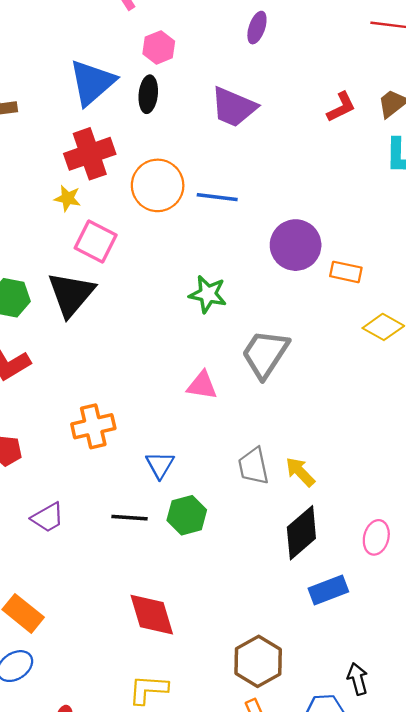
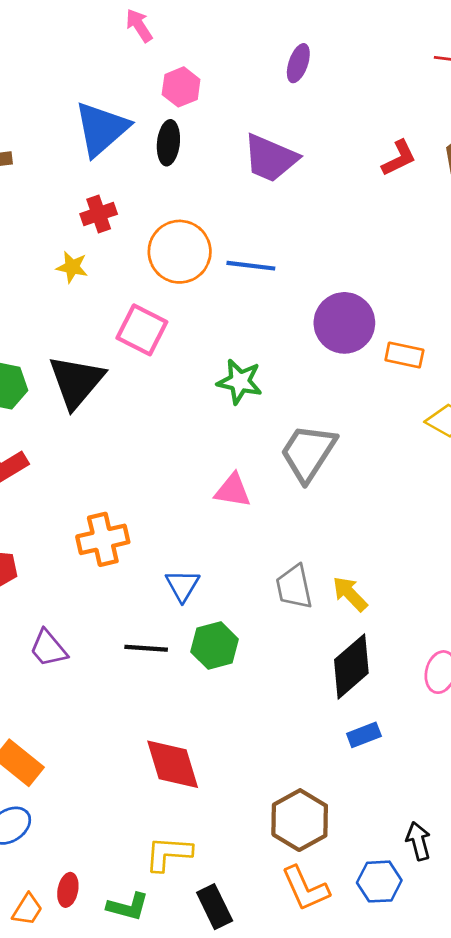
red cross: (90, 154) -> (99, 214), size x0.6
pink square: (96, 242) -> (142, 330), moved
purple trapezoid: (48, 518) -> (48, 648), turned 80
blue rectangle: (328, 590) -> (364, 735), moved, size x0.7

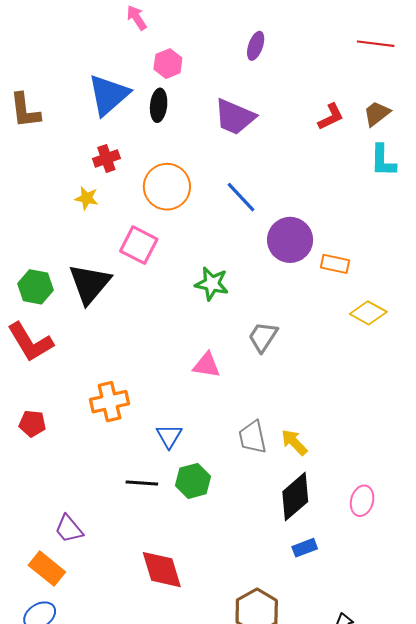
blue line: (251, 266) -> (241, 197), moved, turned 40
gray trapezoid: (308, 453) -> (263, 337), size x0.7
purple trapezoid: (48, 648) -> (69, 529), moved

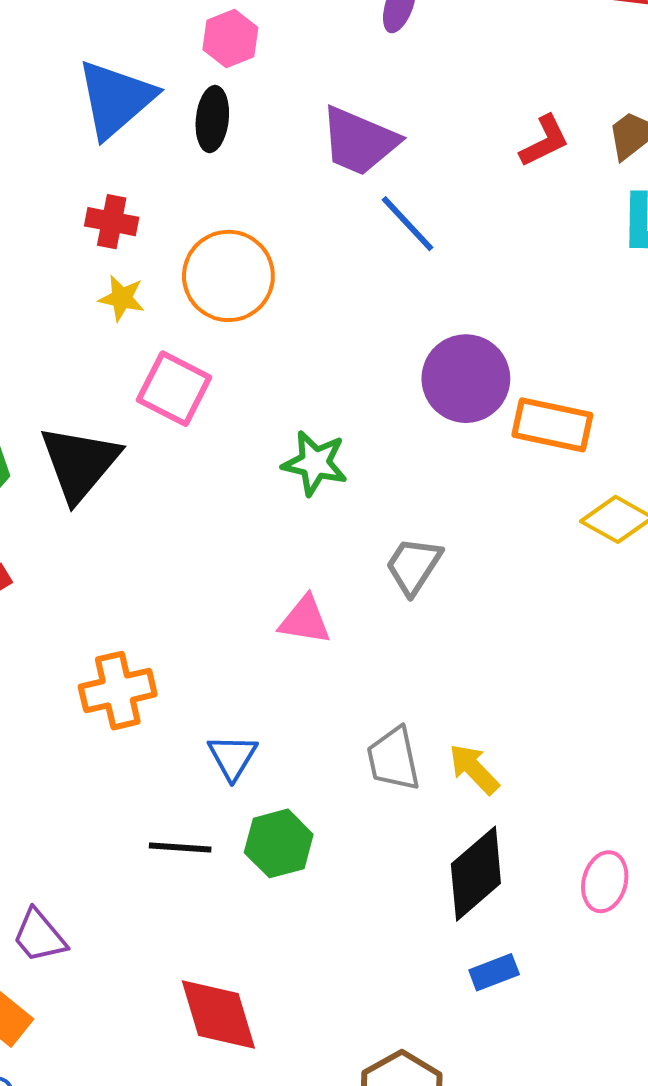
red cross: (106, 159) -> (112, 222), turned 30
blue line: (241, 197) -> (408, 224), moved
yellow star: (87, 198) -> (122, 298), moved
orange rectangle: (335, 264) -> (552, 425), size x1.4

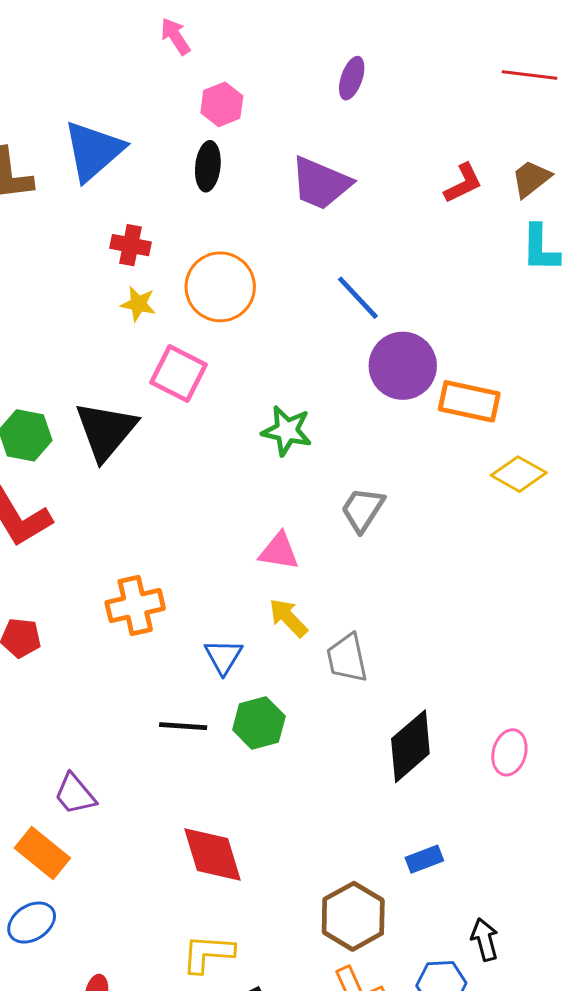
blue triangle: (116, 99) -> (93, 151), moved
blue line: (408, 224) -> (358, 298), moved
yellow arrow: (474, 769) -> (288, 618), moved
blue rectangle: (494, 972) -> (424, 859), moved

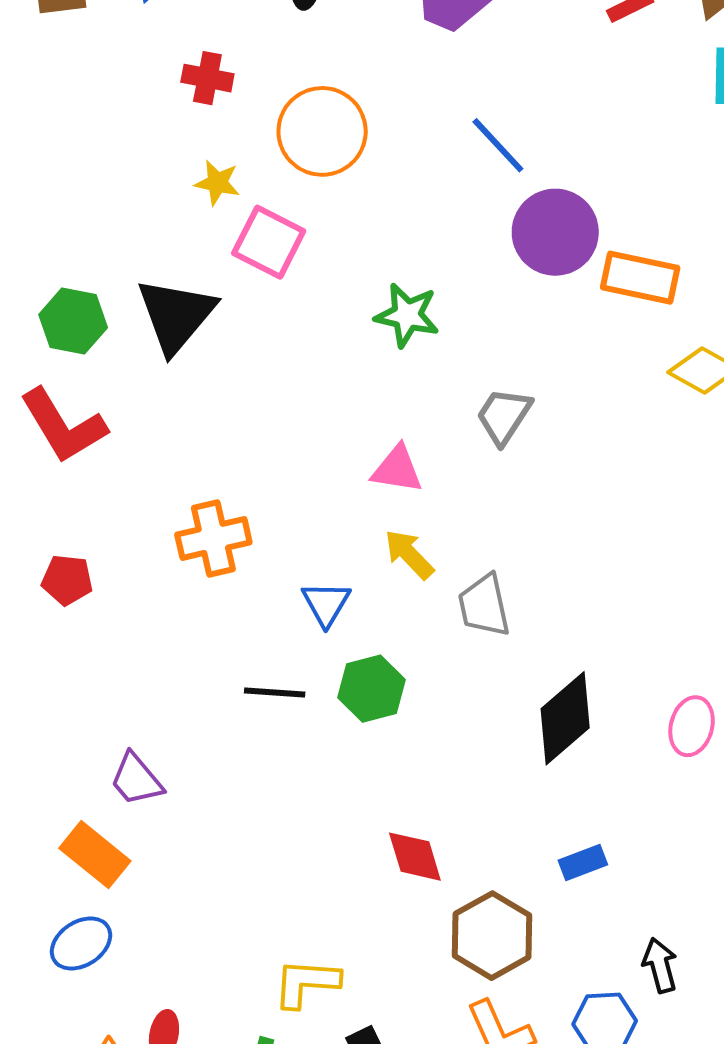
yellow star: (138, 304) -> (217, 183), moved
red diamond: (213, 854) -> (415, 857), moved, size x0.7

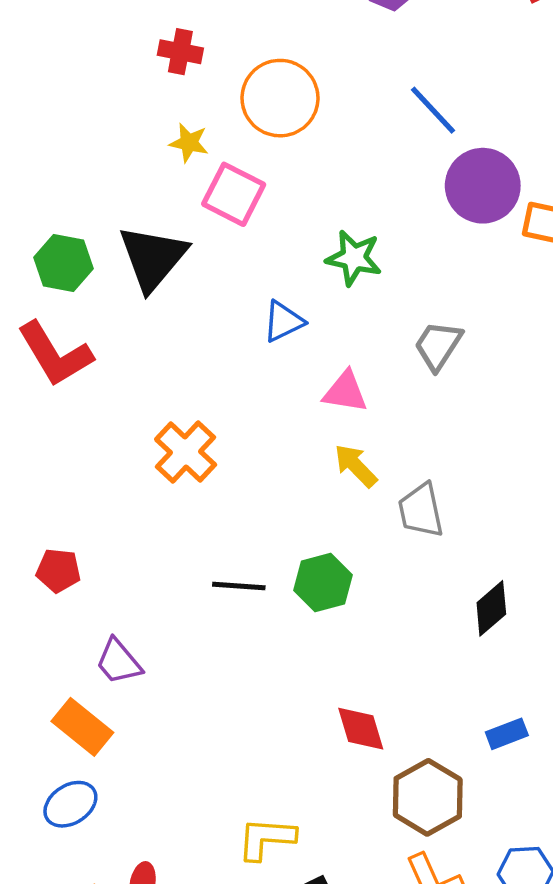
orange cross: (213, 538) -> (186, 452), turned -34
red pentagon: (67, 580) -> (58, 571), moved
blue triangle: (326, 604) -> (283, 321), moved, turned 33
black diamond: (565, 718) -> (491, 608), size x0.7

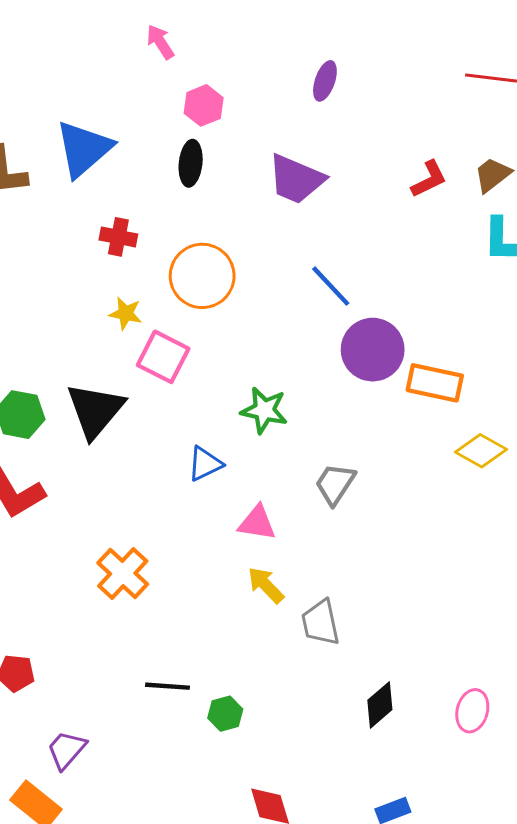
green hexagon: (323, 583) -> (225, 714), moved, size x0.7
purple trapezoid: (119, 662) -> (66, 750), turned 81

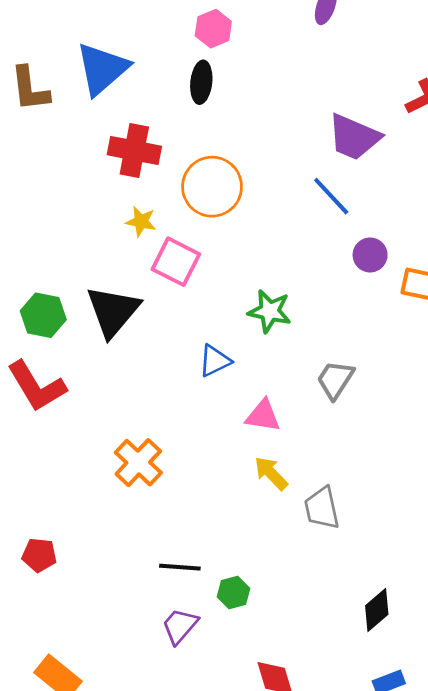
purple trapezoid: (296, 179) -> (354, 137), moved
red cross: (118, 237) -> (134, 151), size x1.5
purple circle: (373, 350) -> (370, 255), size x0.6
black diamond: (380, 705) -> (377, 610), moved
purple trapezoid: (66, 750) -> (180, 626), moved

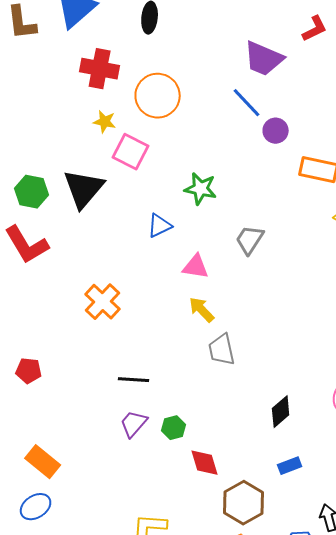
purple circle: (370, 255) -> (276, 131), moved
gray trapezoid: (322, 508) -> (222, 350), moved
green hexagon: (233, 593) -> (174, 428), moved

